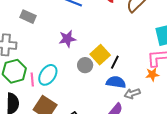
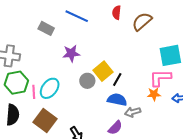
gray rectangle: (28, 17) -> (46, 28), moved

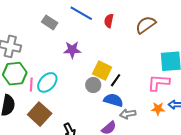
red semicircle: (117, 13) -> (109, 21), moved
yellow square: (103, 71) -> (102, 70), turned -30
gray circle: (87, 81) -> (93, 85), moved
orange star: (154, 94) -> (158, 109), moved

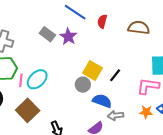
gray rectangle: (50, 22) -> (47, 34), moved
brown semicircle: (146, 25) -> (139, 28), turned 40
purple star: (72, 50) -> (68, 37), moved, turned 30
black line: (116, 80) -> (115, 75), moved

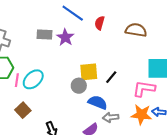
gray rectangle: (47, 34) -> (44, 34), turned -35
yellow square: (93, 71) -> (89, 72), turned -36
brown square: (28, 110) -> (23, 110), size x0.7
orange star: (146, 112) -> (141, 115), size x1.5

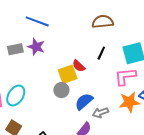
red semicircle: (100, 23) -> (79, 66), moved, turned -48
black line: (111, 77) -> (101, 53), moved
blue semicircle: (98, 102) -> (84, 101), turned -48

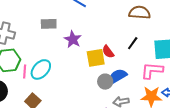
purple star: (36, 47) -> (73, 39), moved
gray circle: (61, 90) -> (105, 82), moved
blue semicircle: (84, 101) -> (118, 76), moved

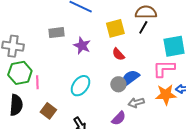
black line: (133, 43) -> (143, 27), moved
yellow square: (96, 58) -> (115, 28), moved
cyan ellipse: (41, 69) -> (80, 86), moved

